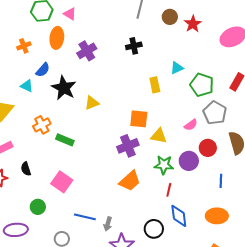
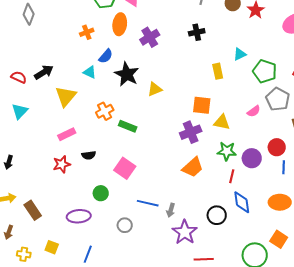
red circle: (208, 148) -> (277, 147), moved
purple circle: (189, 161) -> (252, 158), moved
black semicircle: (26, 169) -> (89, 155), turned -80

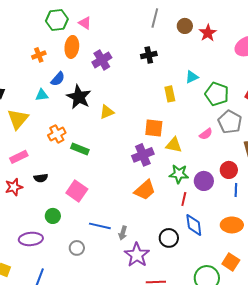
cyan triangle: (90, 72) -> (42, 95), turned -32

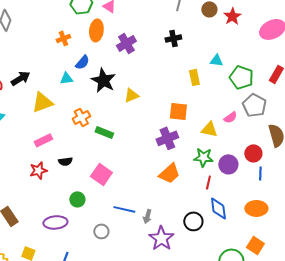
cyan triangle: (192, 77) -> (216, 60), turned 32
yellow triangle: (18, 119) -> (42, 102), turned 30
yellow triangle: (174, 145) -> (209, 129), moved

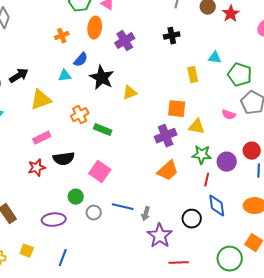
pink semicircle: (230, 117) -> (229, 115), turned 56
yellow triangle: (209, 129) -> (197, 127), moved
black semicircle: (65, 161) -> (64, 159), size x1.5
gray circle: (101, 231) -> (94, 213), moved

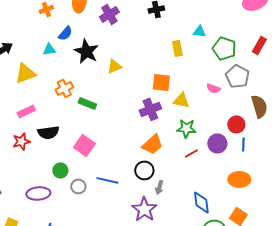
purple circle: (227, 162) -> (217, 143), moved
red line: (207, 180) -> (191, 153), turned 48
blue diamond: (217, 206) -> (201, 202), moved
gray arrow: (146, 214) -> (159, 187), moved
black circle: (192, 219) -> (144, 170), moved

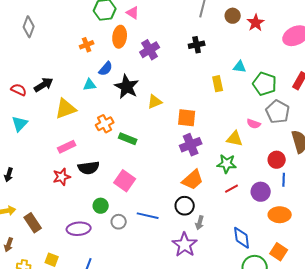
orange square: (161, 82) -> (187, 118), moved
yellow triangle: (181, 100) -> (235, 139), moved
purple circle: (217, 143) -> (261, 192), moved

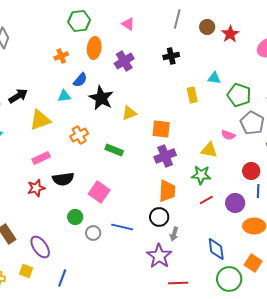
pink triangle: (133, 13) -> (128, 24), moved
green rectangle: (128, 139) -> (114, 150), moved
orange trapezoid: (193, 180) -> (167, 191), turned -45
purple ellipse: (79, 229) -> (40, 247), moved, turned 60

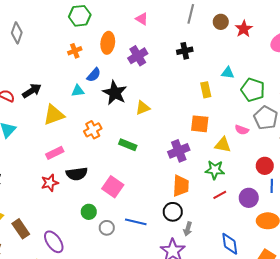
green hexagon: (79, 21) -> (80, 16), moved
orange square: (161, 129) -> (200, 124), moved

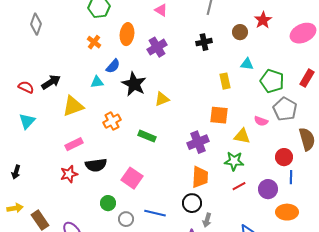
brown circle: (221, 22) -> (240, 32), moved
orange cross: (75, 51) -> (94, 42), turned -32

